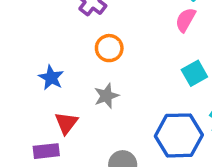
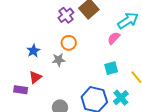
gray star: (106, 96) -> (59, 60), moved

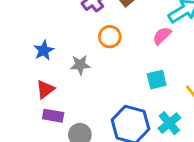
orange circle: (69, 43) -> (110, 37), moved
purple rectangle: (21, 90) -> (53, 116), moved

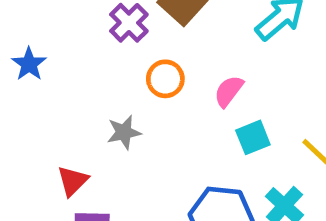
pink semicircle: (162, 36) -> (229, 91), moved
blue star: (44, 50) -> (29, 64), moved

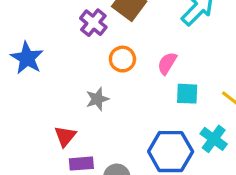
blue star: (29, 64) -> (27, 58), size x1.4
cyan square: (253, 137) -> (187, 94), turned 30

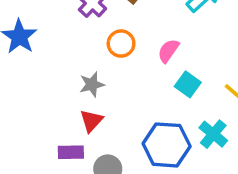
cyan square: (187, 94) -> (188, 84), turned 30
red triangle: (65, 136) -> (91, 121), moved

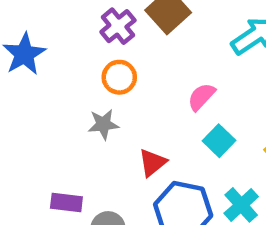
orange circle: (121, 44) -> (119, 77), moved
red triangle: (91, 121) -> (153, 163), moved

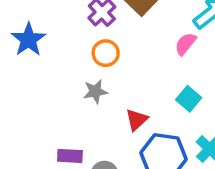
pink semicircle: (201, 97) -> (185, 44), moved

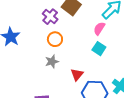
cyan square: (189, 99) -> (99, 49), moved

